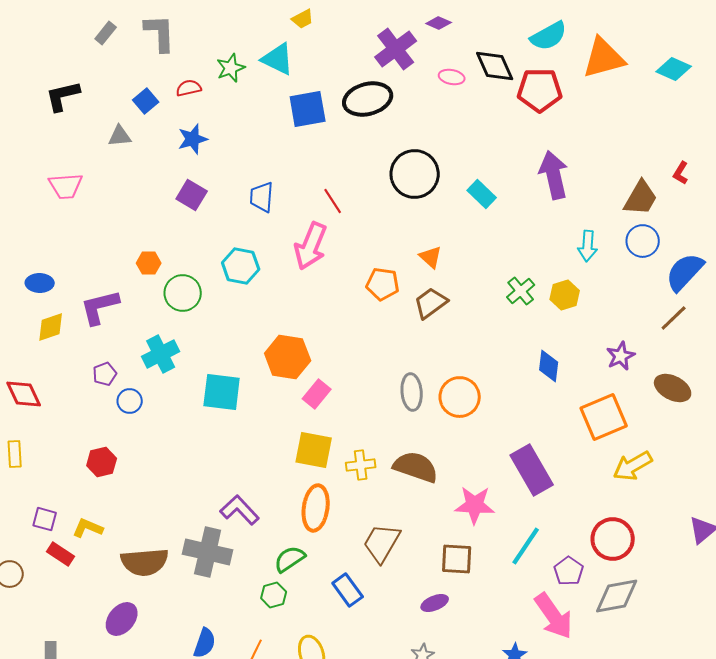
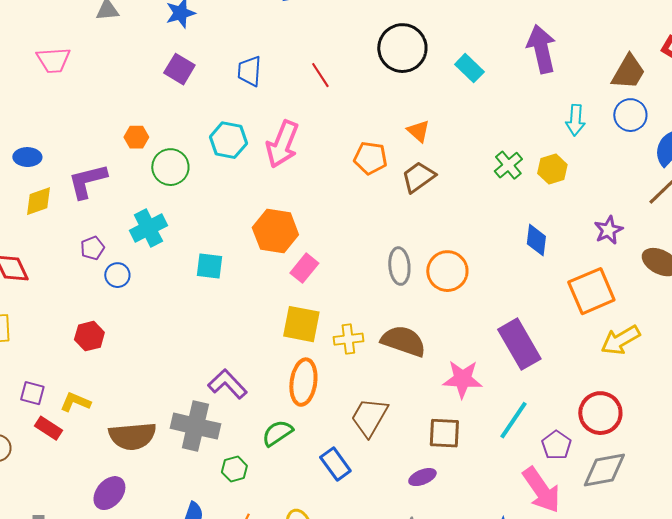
pink arrow: (311, 246) -> (282, 144), moved
cyan square: (222, 392) -> (209, 266), size x0.7
green hexagon: (274, 595) -> (234, 469), moved

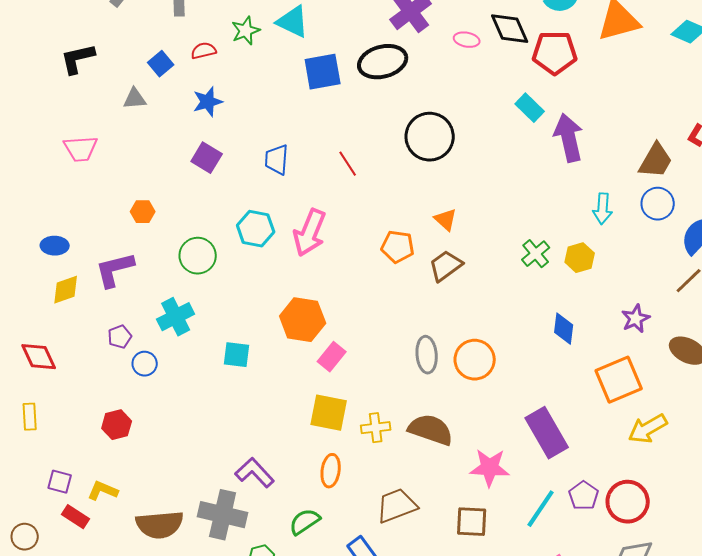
cyan rectangle: (469, 68) -> (530, 108), moved
orange hexagon: (136, 137) -> (143, 212), moved
orange ellipse: (303, 382) -> (331, 471), size x0.7
brown trapezoid: (369, 417) -> (397, 506), turned 39
purple pentagon: (556, 445) -> (584, 496), moved

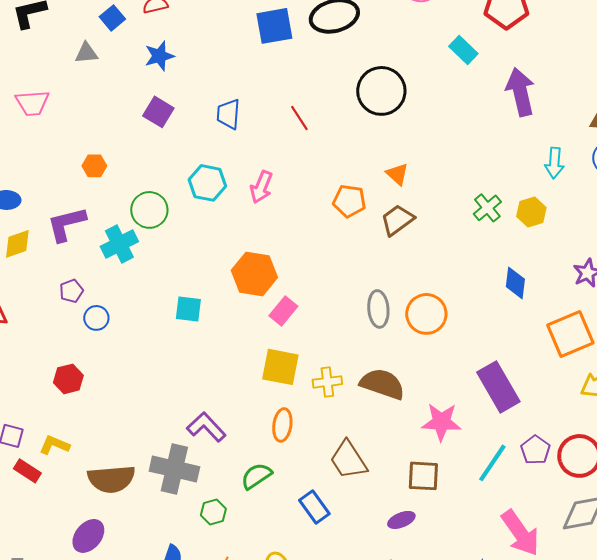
cyan rectangle: (530, 108) -> (463, 50), moved
pink arrow: (310, 233) -> (261, 187), size x0.7
cyan cross: (176, 317) -> (119, 244), moved
brown trapezoid: (397, 506) -> (348, 460), turned -102

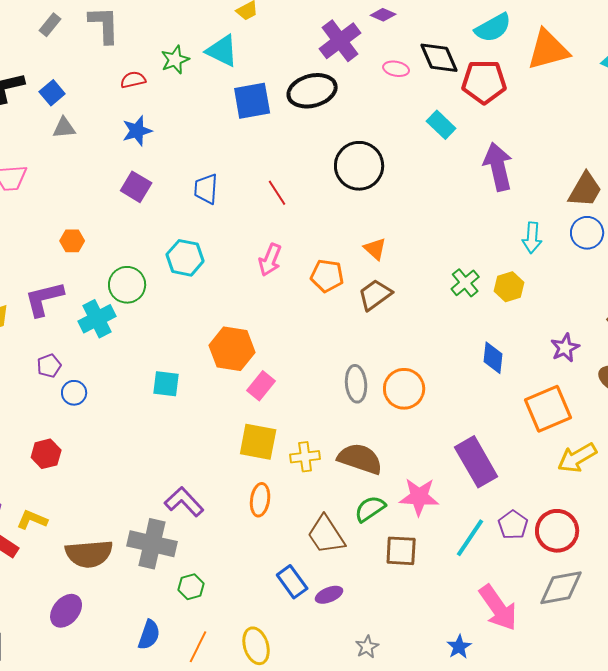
blue square: (112, 18) -> (52, 93), moved
pink arrow: (261, 187) -> (270, 260), moved
green semicircle: (256, 476) -> (370, 509), moved
purple ellipse: (401, 520) -> (329, 595), moved

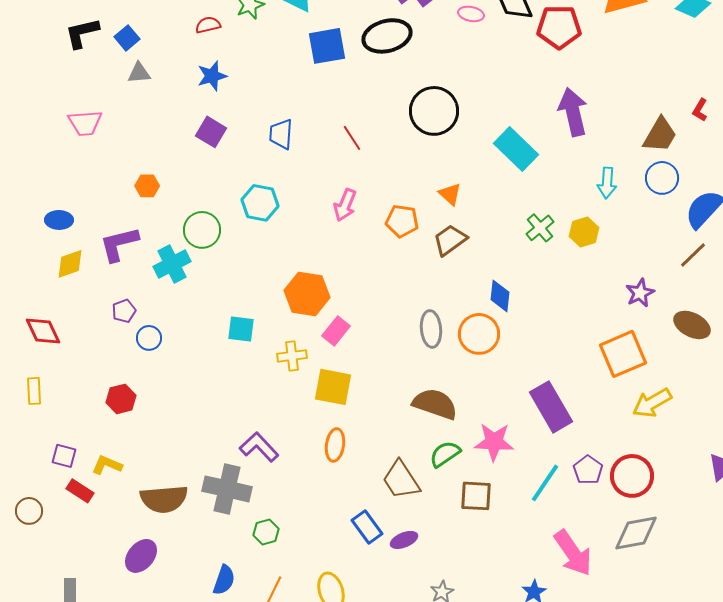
cyan rectangle: (441, 125) -> (516, 149), moved, size x1.5
blue diamond: (493, 358) -> (500, 296), moved
yellow cross: (305, 457) -> (292, 356), moved

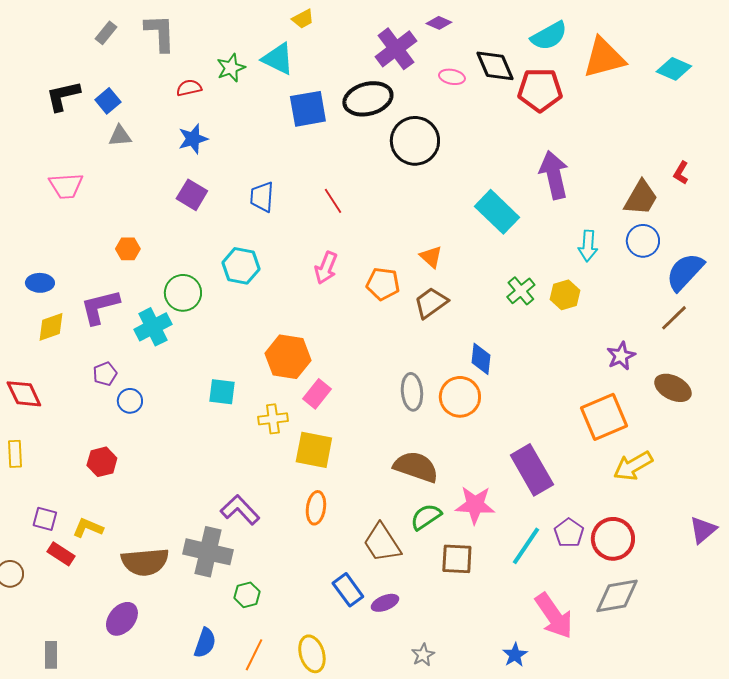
black circle: (434, 111) -> (415, 141), moved

